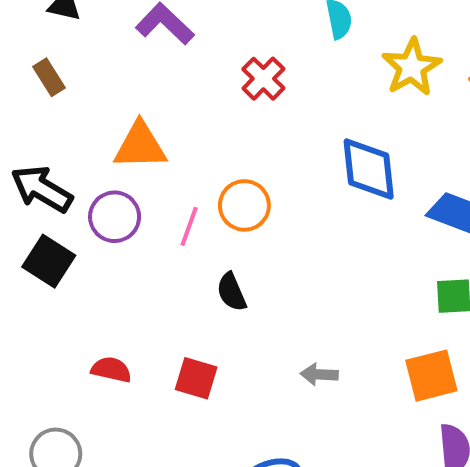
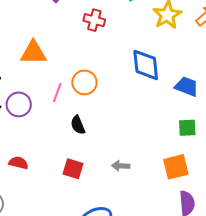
red cross: (263, 79) -> (94, 20), turned -30
purple circle: (115, 217) -> (19, 104), moved
red square: (196, 378) -> (73, 169), moved

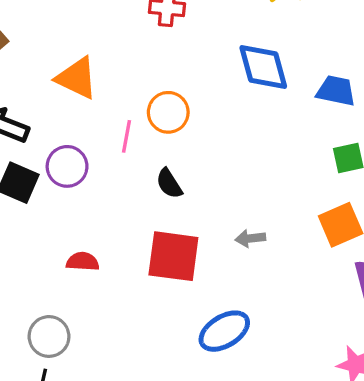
orange triangle: (33, 53) -> (77, 78), turned 36
red square: (73, 169) -> (173, 256), size x1.6

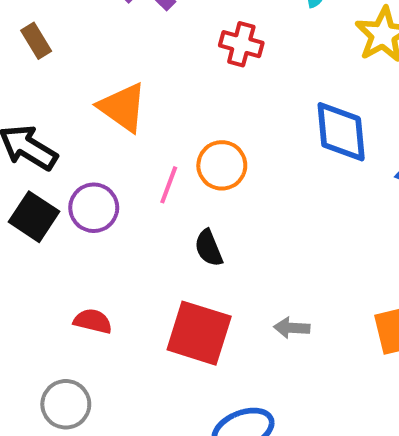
gray circle: (49, 336) -> (66, 404), moved

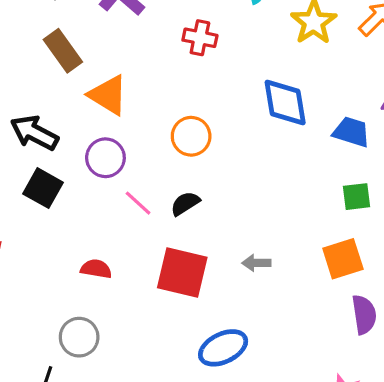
brown rectangle: (36, 41) -> (63, 51), moved, size x1.5
pink line: (169, 185) -> (138, 203), moved, turned -64
purple circle: (94, 208) -> (105, 158), moved
black semicircle: (209, 248) -> (185, 203), turned 84

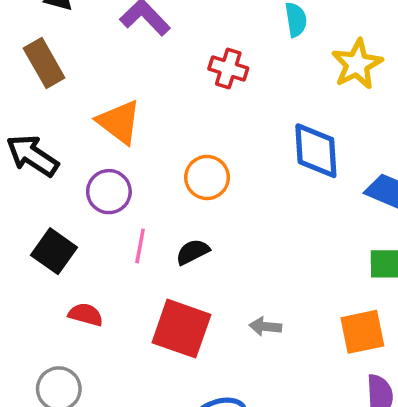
brown rectangle: (63, 51) -> (44, 63), moved
black square: (43, 188) -> (54, 251), moved
pink line: (138, 203) -> (140, 246), turned 52

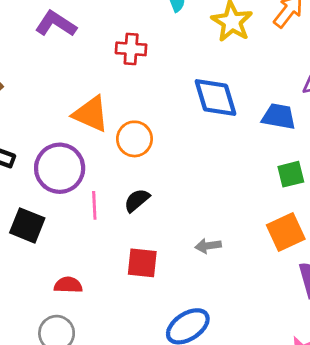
orange triangle: (119, 122) -> (91, 114), moved
purple circle: (109, 192) -> (60, 168), size x1.4
red semicircle: (86, 315) -> (68, 285), moved
red square: (181, 329) -> (142, 263), size x0.7

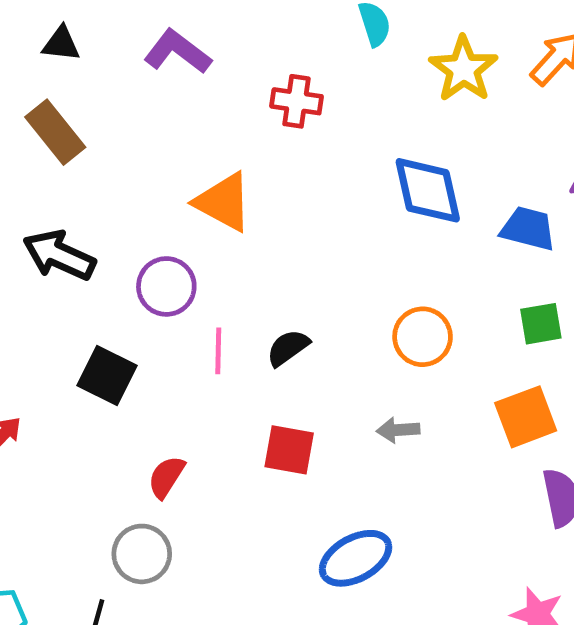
orange circle: (134, 139) -> (423, 337), moved
purple circle: (60, 168) -> (166, 286), size x0.7
red semicircle: (68, 285) -> (166, 477), turned -64

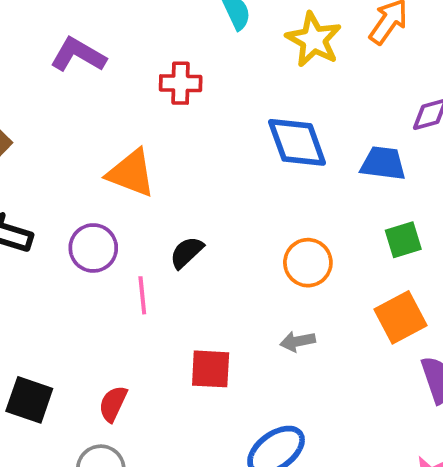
black semicircle: (288, 348) -> (187, 252), moved
black square: (107, 375) -> (29, 400), moved

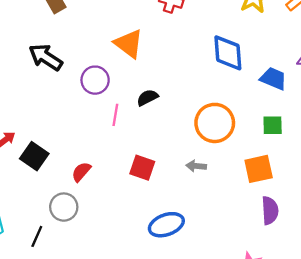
orange circle: (308, 263) -> (215, 123), size x1.4

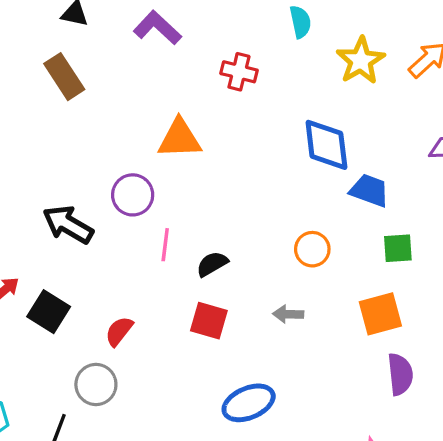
orange triangle: (129, 44) -> (179, 139), turned -36
black arrow: (46, 57) -> (68, 224), moved
blue trapezoid: (273, 79) -> (369, 190), moved
black semicircle: (147, 98) -> (212, 264), moved
orange circle: (215, 123) -> (312, 249), size x0.6

